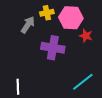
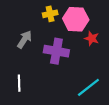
gray arrow: (28, 25) -> (24, 39), moved
white line: (18, 87) -> (19, 83), moved

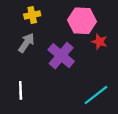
yellow cross: (50, 14) -> (32, 15), moved
purple cross: (56, 51) -> (61, 56), turned 30

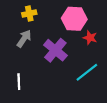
cyan line: (96, 95) -> (87, 72), moved

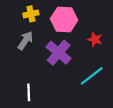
pink hexagon: (74, 19) -> (64, 19), moved
white line: (19, 82) -> (29, 92), moved

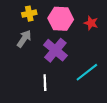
red star: (95, 39) -> (91, 23), moved
white line: (29, 92) -> (45, 83), moved

